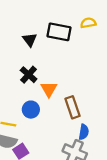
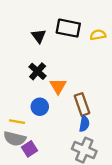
yellow semicircle: (88, 23) -> (98, 35), moved
blue semicircle: (84, 132) -> (84, 124), moved

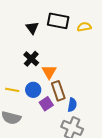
brown rectangle: (82, 104) -> (58, 91), moved
yellow line: (17, 122) -> (12, 90), moved
purple square: (30, 149) -> (46, 104), moved

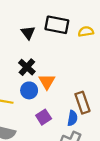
blue circle: (33, 90) -> (29, 90), moved
brown rectangle: (58, 91) -> (82, 103), moved

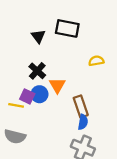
yellow semicircle: (86, 32) -> (96, 61), moved
brown rectangle: (82, 103) -> (81, 106), moved
purple square: (44, 117) -> (27, 96), moved, turned -32

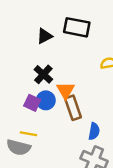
black triangle: (38, 36) -> (45, 36), turned 40
yellow line: (16, 105) -> (28, 134), moved
brown rectangle: (81, 106) -> (73, 108), moved

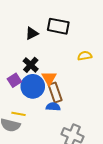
blue circle: (46, 100) -> (33, 86), size x1.5
purple square: (32, 103) -> (14, 80), moved, turned 32
blue semicircle: (94, 131) -> (53, 107), moved, turned -96

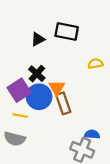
purple square: (14, 80) -> (19, 90), size x1.5
blue semicircle: (53, 107) -> (92, 134), moved
yellow line: (18, 114) -> (20, 116), moved

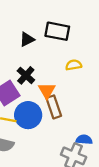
yellow semicircle: (95, 64) -> (74, 65), moved
blue circle: (39, 97) -> (28, 115), moved

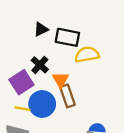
black rectangle: (57, 31) -> (67, 37), moved
yellow semicircle: (74, 65) -> (87, 55), size x1.5

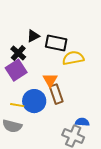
black cross: (40, 65) -> (18, 53), moved
purple square: (21, 82) -> (16, 70), moved

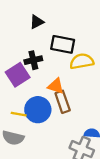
black triangle: (33, 36) -> (37, 22), moved
black cross: (18, 53) -> (33, 60), moved, turned 35
orange triangle: (50, 80) -> (56, 86), turned -42

